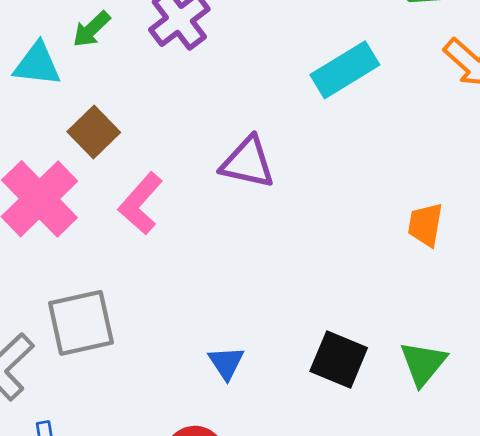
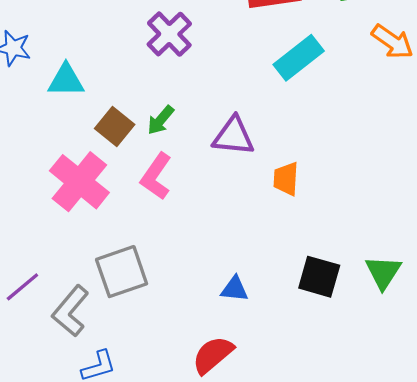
green arrow: (91, 29) -> (161, 120), moved
orange trapezoid: (425, 225) -> (286, 179), moved
blue triangle: (226, 363) -> (235, 289), turned -44

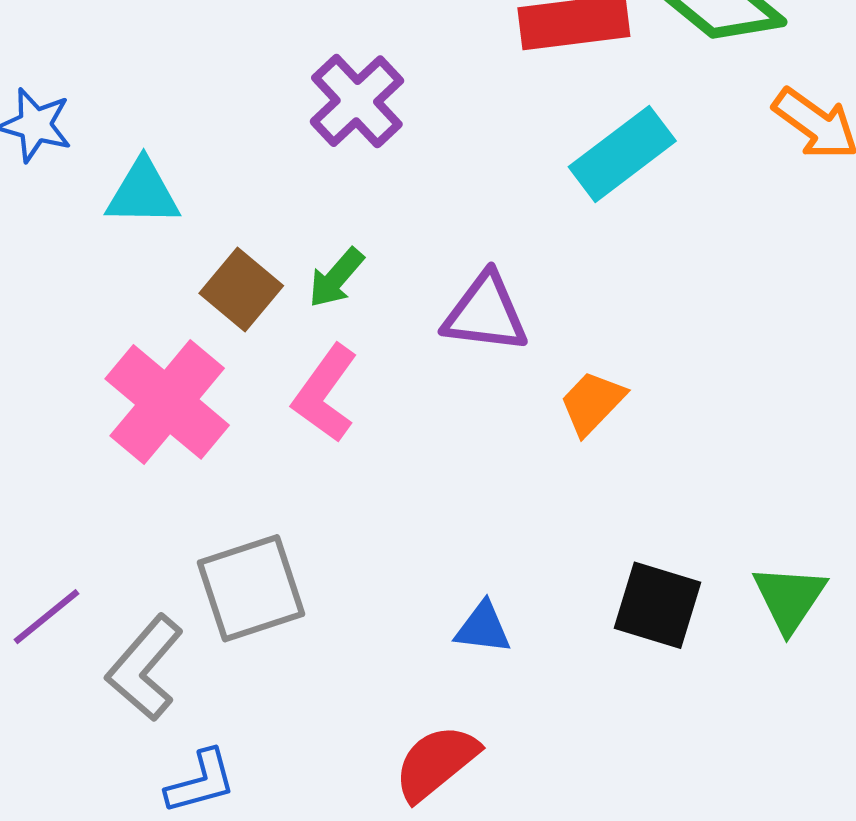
orange trapezoid: (286, 179) -> (592, 403), turned 40

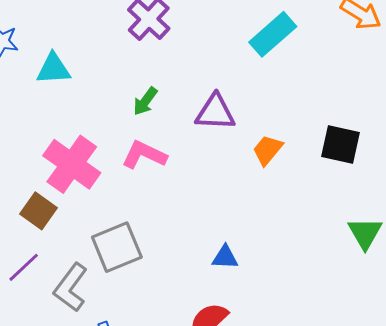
brown square: (241, 290) -> (38, 211), moved
pink L-shape: (325, 393) -> (144, 155), turned 84
black square: (657, 605) -> (340, 144), moved

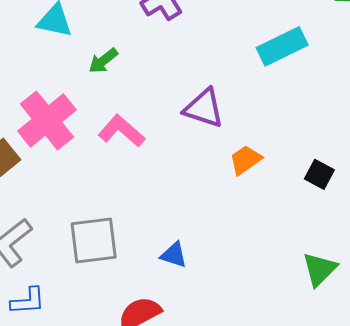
green arrow: (145, 101) -> (103, 61), moved
black square: (340, 144) -> (319, 174), size x0.7
gray square: (117, 247) -> (94, 240), moved

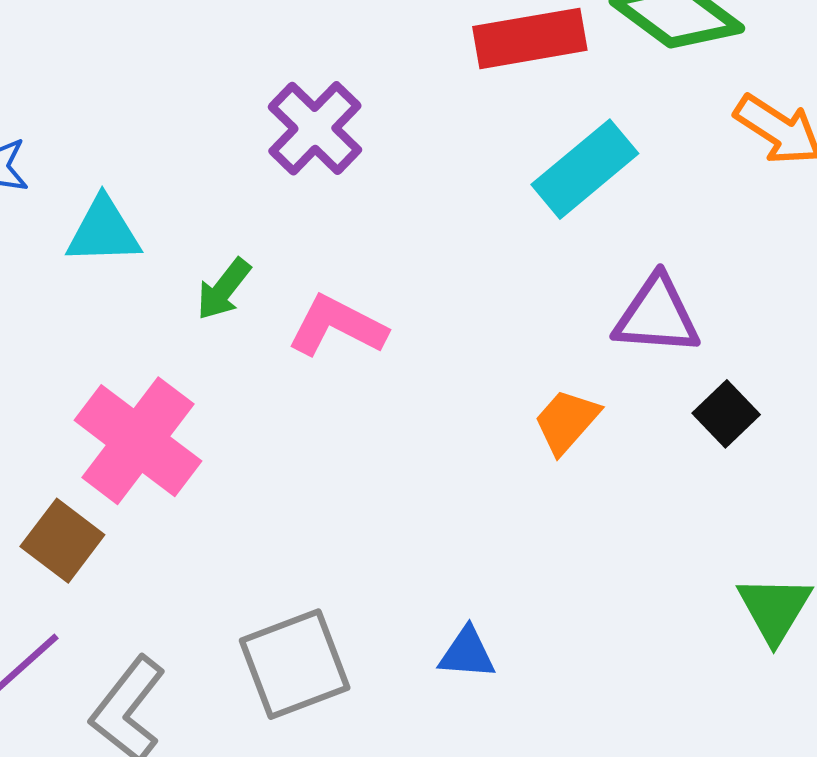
purple triangle: (204, 108) -> (657, 315), moved
pink L-shape: (121, 131) -> (337, 326), moved
black square: (319, 174) -> (726, 414), turned 32

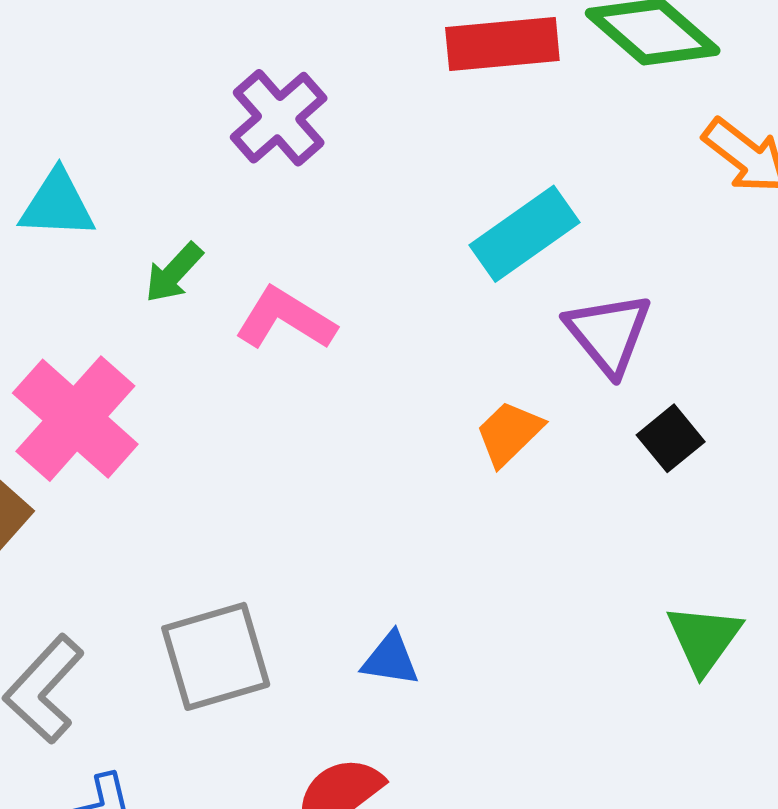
cyan rectangle: (585, 169) -> (524, 234), moved
purple triangle: (657, 315) -> (609, 334), turned 42

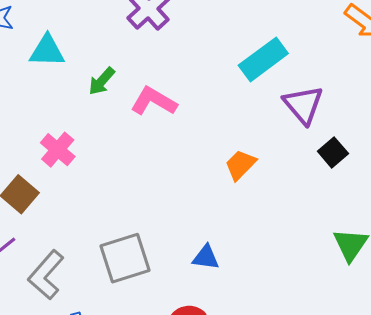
pink cross: (75, 419) -> (58, 150), size x0.6
orange trapezoid: (509, 433) -> (240, 165), moved

